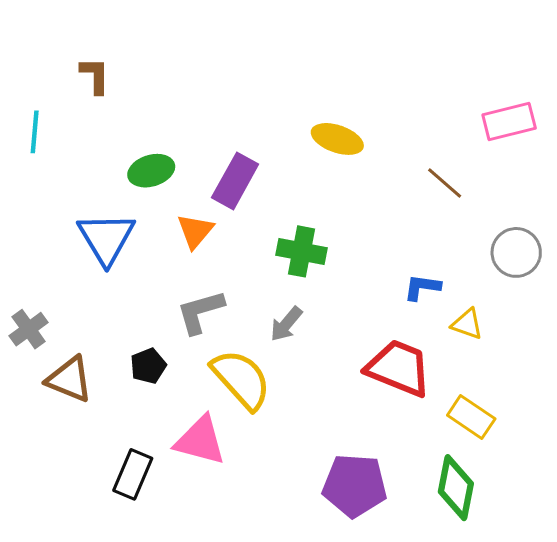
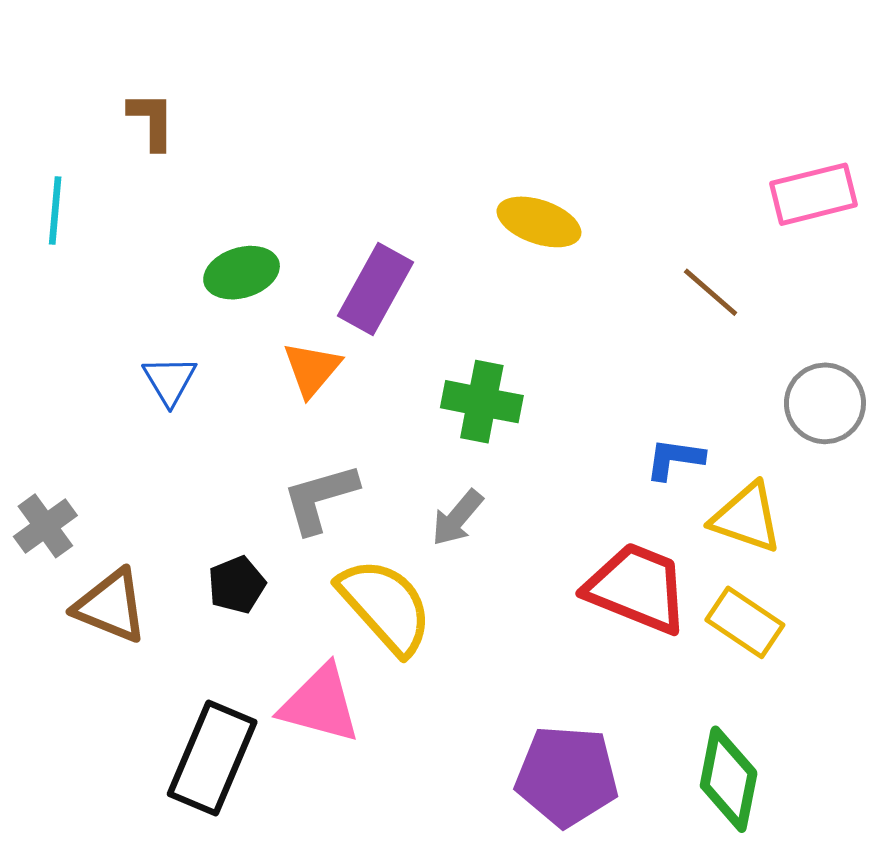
blue triangle: (106, 238) -> (170, 380), size x0.6
yellow triangle: (467, 324) -> (747, 518), size x1.4
yellow rectangle: (471, 417) -> (745, 622), moved
black rectangle: (133, 474) -> (212, 758), size x1.4

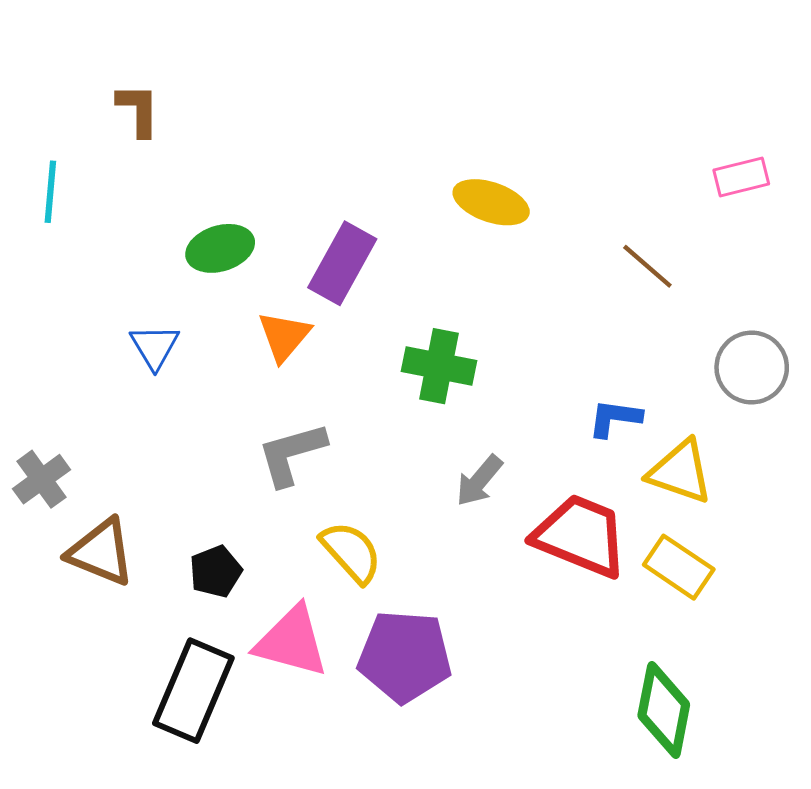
pink rectangle: (814, 194) -> (741, 177), size x0.7
gray arrow: (457, 518) -> (479, 481), moved
black pentagon: (237, 585) -> (216, 571), moved
yellow semicircle: (385, 606) -> (351, 552), size x0.7
purple pentagon: (567, 776) -> (405, 656), moved

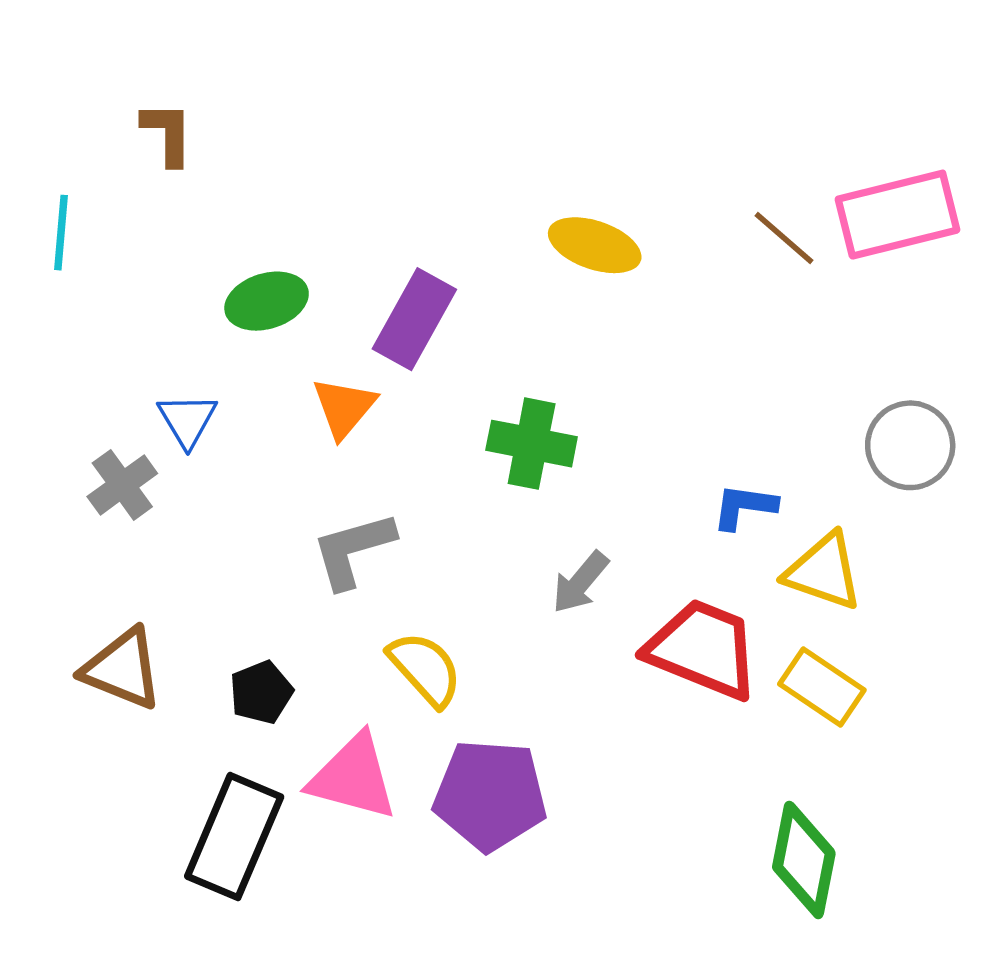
pink rectangle: (741, 177) -> (898, 215), size x1.8
brown line: (647, 266) -> (784, 238), moved
gray cross: (41, 479) -> (122, 485), moved

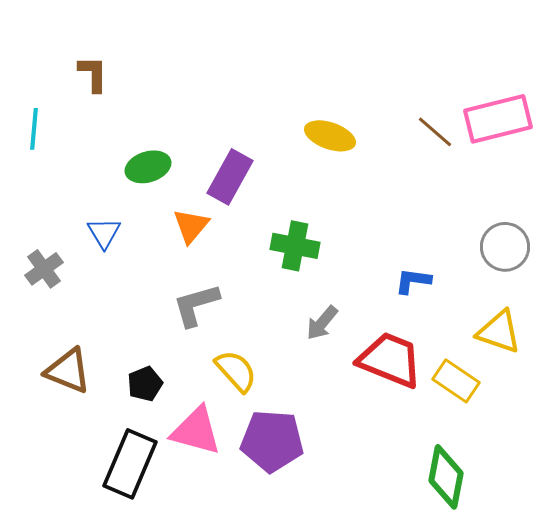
gray cross: (122, 485) -> (44, 269), moved
yellow triangle: (824, 572) -> (499, 332), moved

